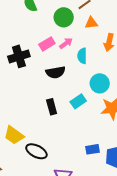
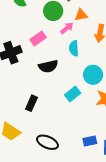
pink arrow: (66, 43) -> (67, 28), moved
black rectangle: (52, 107) -> (32, 103), moved, turned 42
black ellipse: (36, 151) -> (47, 142), moved

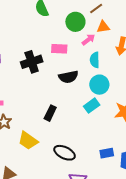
pink rectangle: (38, 39) -> (59, 49), turned 35
cyan circle: (93, 75) -> (99, 85), moved

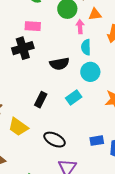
pink arrow: (88, 39) -> (80, 27), turned -56
pink rectangle: (59, 49) -> (33, 26), moved
cyan rectangle: (92, 106) -> (74, 98), moved

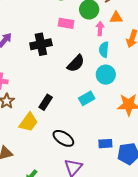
pink rectangle: (33, 26) -> (66, 23), moved
black semicircle: (59, 64) -> (76, 63), turned -42
black rectangle: (41, 100) -> (46, 102), moved
yellow trapezoid: (18, 127) -> (29, 122), turned -95

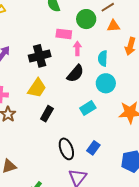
pink arrow: (100, 29) -> (77, 48), moved
yellow trapezoid: (29, 122) -> (37, 88), moved
black ellipse: (63, 138) -> (66, 149), turned 40
blue rectangle: (105, 144) -> (93, 148), moved, turned -48

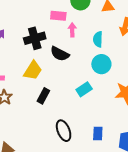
black semicircle: (75, 73) -> (60, 54), moved, turned 78
blue rectangle: (93, 148) -> (98, 134), moved, turned -32

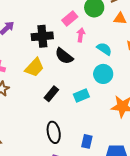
pink rectangle: (58, 16) -> (70, 18), turned -56
cyan semicircle: (98, 39) -> (104, 49), turned 112
black rectangle: (43, 96) -> (51, 94), moved

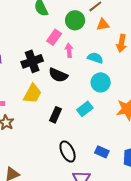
blue rectangle: (87, 141) -> (102, 152), turned -64

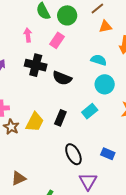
green circle: (75, 20) -> (67, 15), moved
pink arrow: (69, 50) -> (28, 35), moved
black cross: (32, 61) -> (36, 65), turned 35
yellow trapezoid: (32, 94) -> (35, 122), moved

